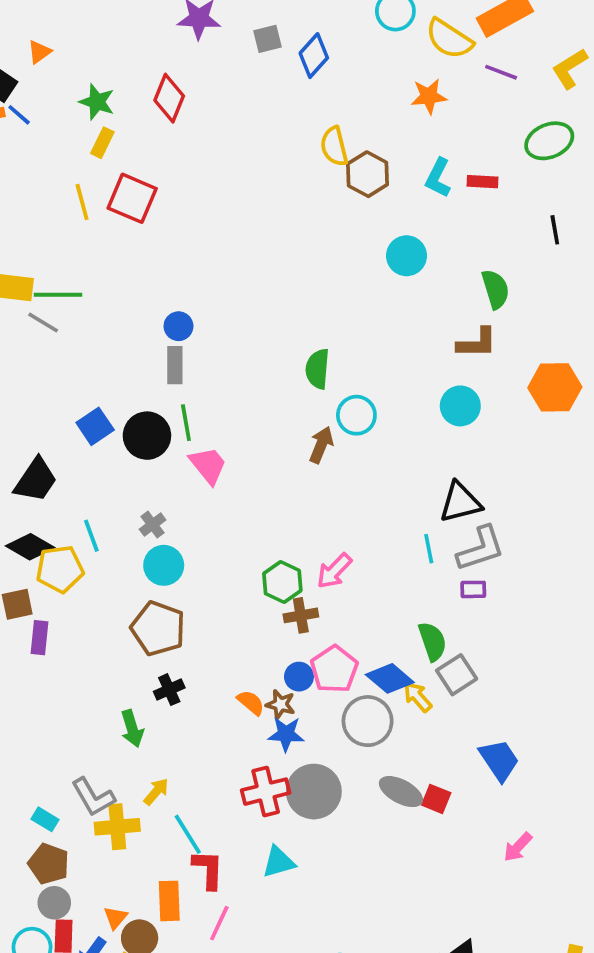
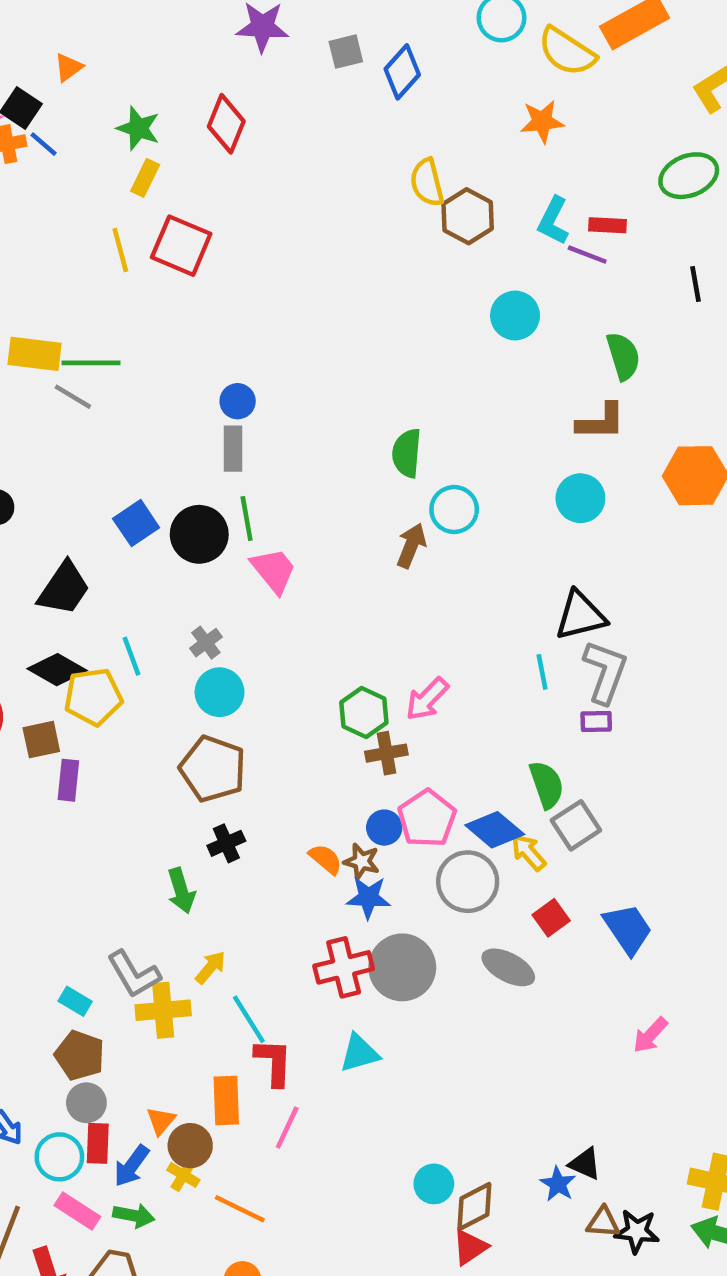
purple line: (501, 72) -> (587, 255), moved
gray L-shape: (481, 549) -> (605, 672), turned -52
red square: (436, 799) -> (551, 918), moved, turned 32

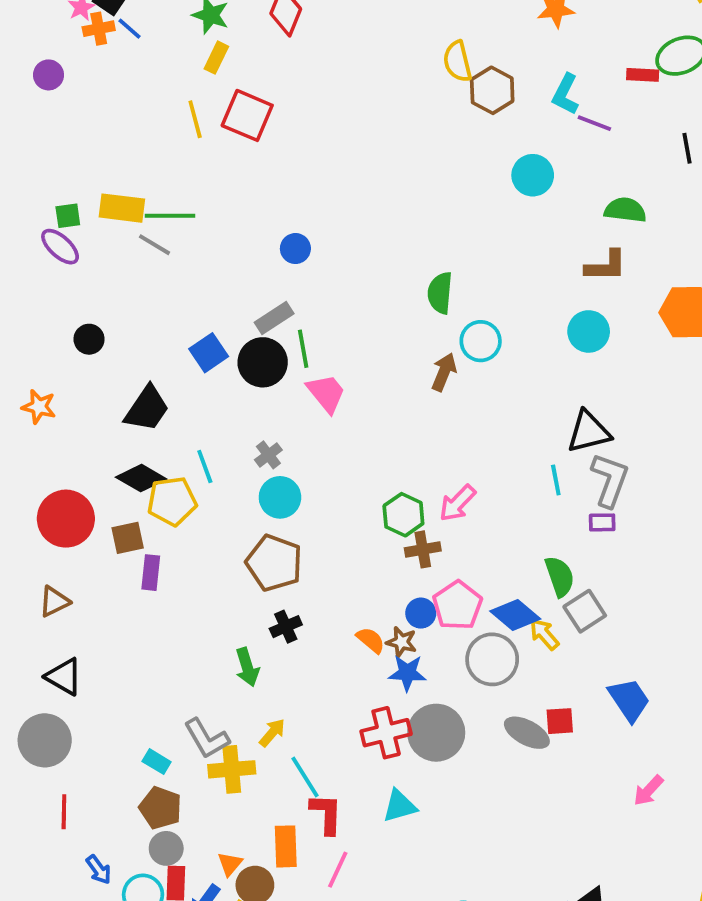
red rectangle: (607, 225) -> (643, 75), moved
green semicircle: (623, 356) -> (625, 210), turned -66
gray rectangle: (233, 449) -> (274, 318), moved, turned 57
red square: (551, 918) -> (560, 721), moved, turned 32

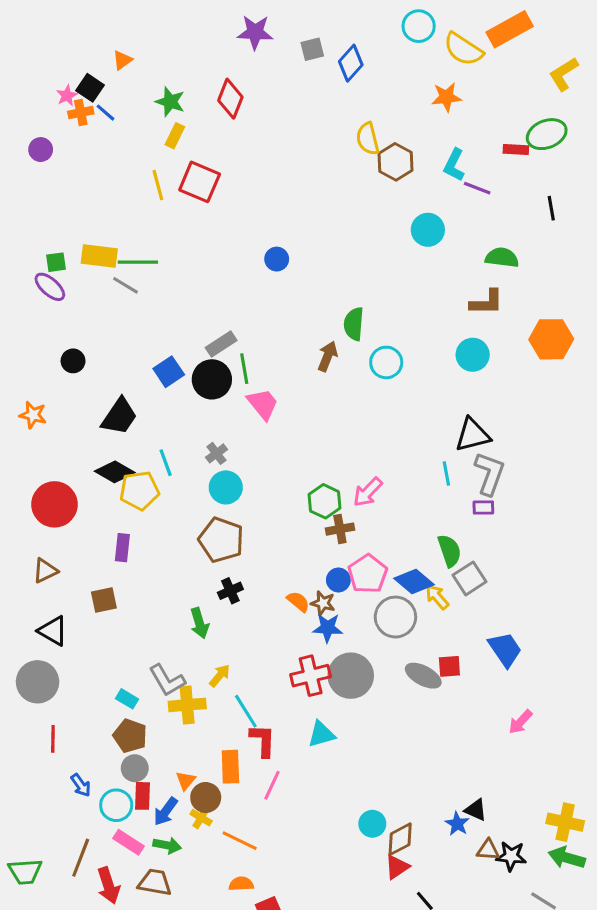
blue circle: (295, 249) -> (277, 259), moved
brown arrow: (444, 372) -> (328, 356), moved
brown square: (128, 538) -> (104, 600), moved

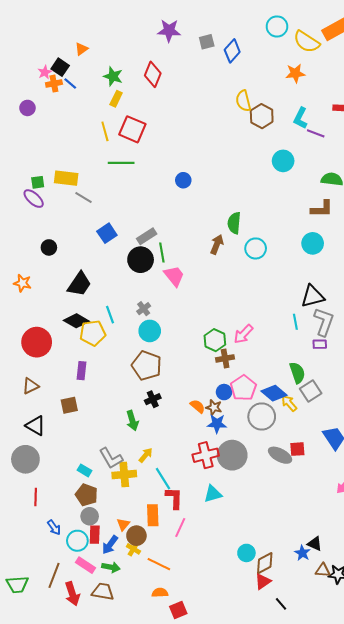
green line: (138, 262) -> (121, 163), moved
blue square: (169, 372) -> (107, 233), moved

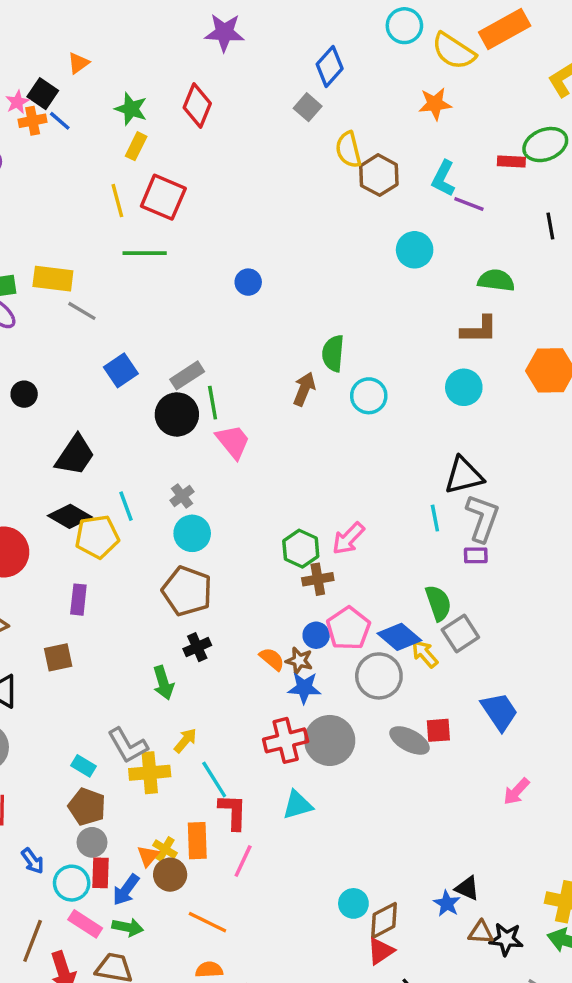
gray square: (207, 42) -> (308, 107), moved, turned -35
yellow cross: (133, 549) -> (165, 849), moved

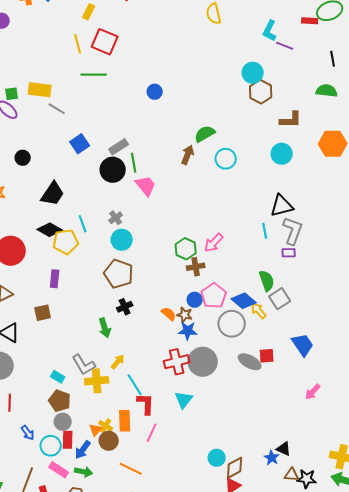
brown hexagon: (379, 175) -> (261, 92), moved
green semicircle: (496, 280) -> (327, 91), moved
green semicircle: (333, 353) -> (205, 134), turned 55
cyan triangle: (297, 805) -> (184, 400), turned -36

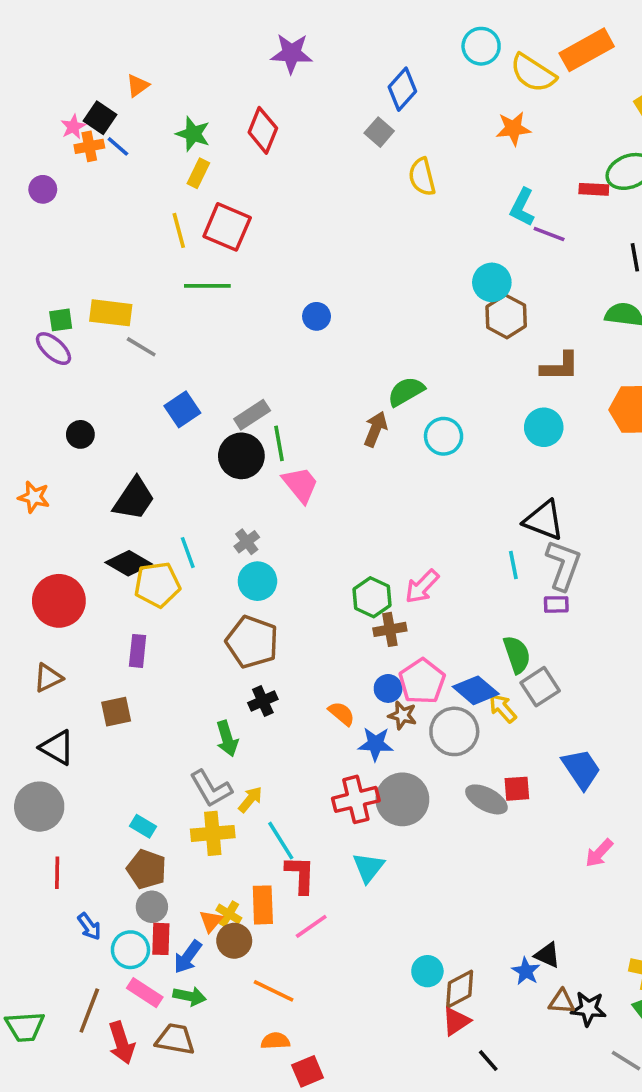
black triangle: (282, 206) -> (544, 520), turned 35
brown star: (185, 315) -> (402, 715), moved
gray L-shape: (84, 365) -> (211, 789), moved
pink line: (152, 433) -> (311, 926), turned 30

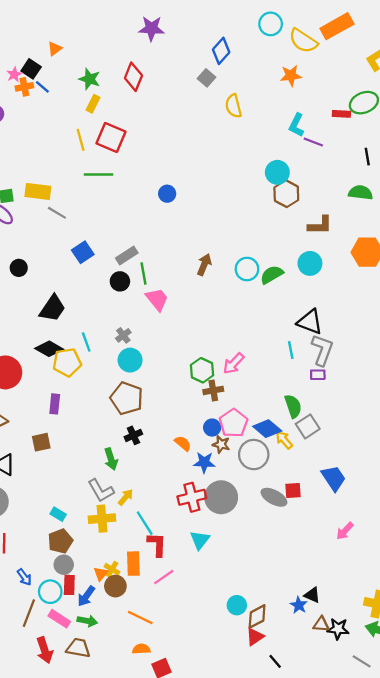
green semicircle: (406, 391) -> (272, 275), moved
black circle: (241, 456) -> (120, 281), size x0.7
brown pentagon: (147, 869) -> (60, 541), turned 30
brown line: (89, 1011) -> (29, 613), moved

